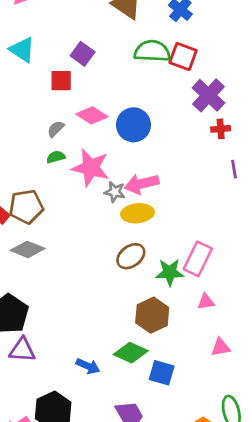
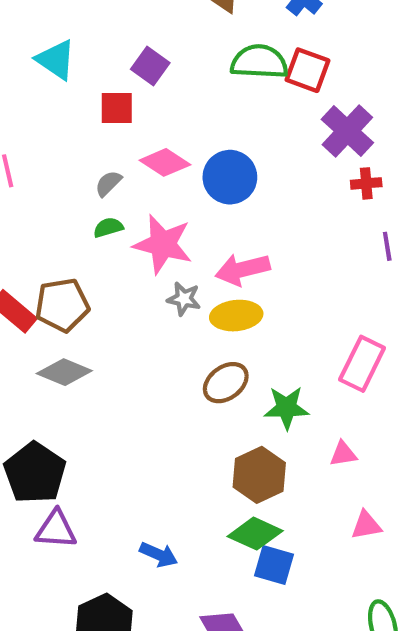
gray star: (115, 192) -> (184, 299), moved
pink rectangle: (198, 259) -> (362, 364), moved
green diamond: (131, 353) -> (255, 534), moved

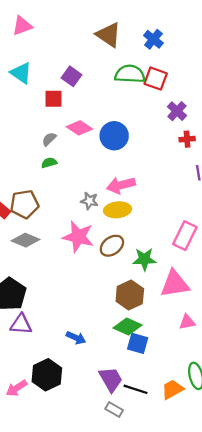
purple cross: (347, 131) -> (177, 111), size x0.7
pink star: (163, 244) -> (78, 237), moved
pink triangle: (343, 454) -> (175, 284), size x2.0

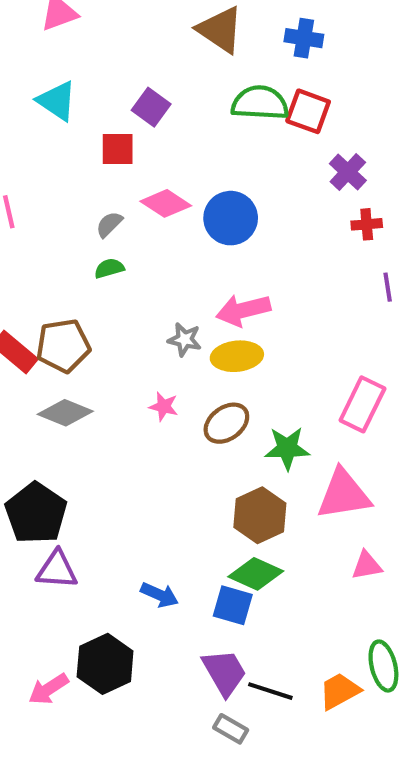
blue cross: (153, 39) -> (304, 38), turned -30
pink star: (78, 237) -> (164, 406), size x0.5
blue square: (138, 343) -> (233, 605), moved

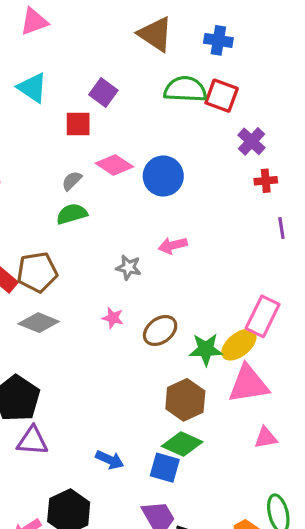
green semicircle: (109, 268) -> (72, 214), size x1.4
pink arrow: (243, 310) -> (173, 245), size x0.7
yellow ellipse: (237, 356) -> (239, 345), moved, turned -33

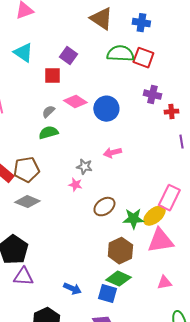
purple cross: (252, 141) -> (152, 95), moved, turned -30
pink star: (113, 318) -> (75, 185), moved
pink triangle: (266, 438) -> (164, 283), moved

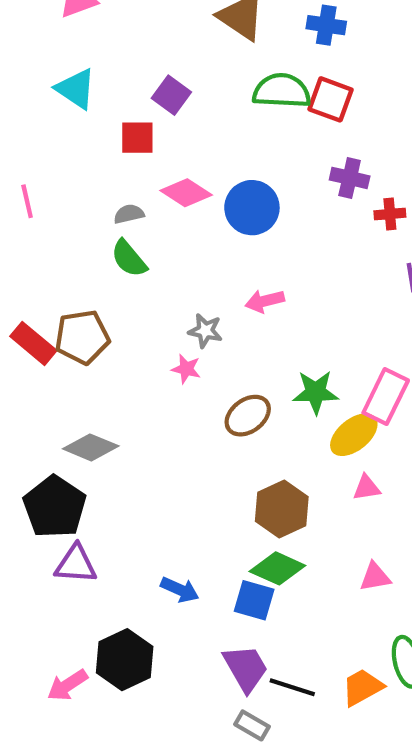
gray semicircle: (48, 112) -> (129, 214), turned 32
green semicircle: (48, 133) -> (129, 259), turned -114
gray diamond: (27, 202) -> (91, 447), moved
green star: (133, 219) -> (316, 392), moved
pink triangle: (160, 241) -> (367, 488), size x0.5

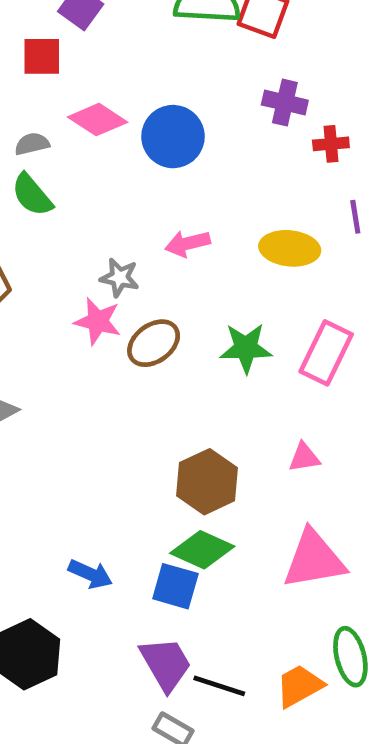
pink star: (186, 369) -> (98, 321), size x1.4
brown ellipse: (248, 416) -> (154, 343), moved
yellow ellipse: (354, 435) -> (290, 248), moved, turned 45
pink triangle: (375, 577) -> (314, 559), size x1.8

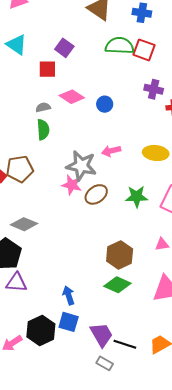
blue circle: (173, 137) -> (105, 104), size x0.6
green semicircle: (32, 195) -> (43, 130), turned -144
gray star: (120, 278) -> (81, 166), size x1.8
blue arrow: (90, 574) -> (69, 295), turned -132
blue square: (175, 586) -> (69, 322), moved

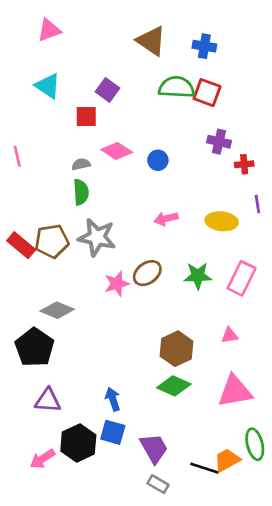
gray star: (81, 166) -> (97, 237), moved
pink star: (72, 185) -> (117, 284), moved, turned -30
purple triangle: (17, 283) -> (48, 400), moved
black line: (125, 344) -> (204, 468), moved

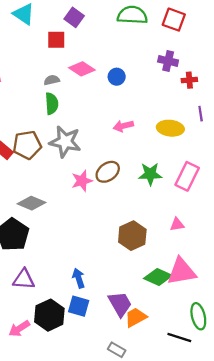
red square: (207, 93) -> (174, 20), moved
green diamond: (174, 386) -> (158, 277), moved
purple trapezoid: (154, 448) -> (120, 304), moved
orange trapezoid: (227, 460) -> (136, 317), moved
black line: (204, 468) -> (179, 337), moved

